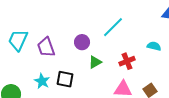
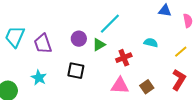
green triangle: (95, 62) -> (99, 45), moved
black square: (65, 79) -> (76, 71), moved

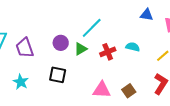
red cross: (124, 58) -> (108, 52), moved

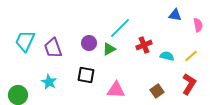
cyan semicircle: (133, 47) -> (167, 56), moved
red cross: (108, 52) -> (144, 45), moved
pink triangle: (102, 90) -> (116, 90), moved

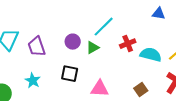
cyan semicircle: (167, 56) -> (151, 55), size x1.5

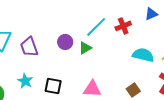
blue triangle: (159, 14) -> (151, 14), turned -32
red cross: (128, 44) -> (123, 26), moved
black square: (70, 74) -> (53, 86), moved

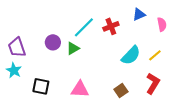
cyan semicircle: (143, 55) -> (131, 55), turned 120
cyan star: (25, 81) -> (14, 70), moved

